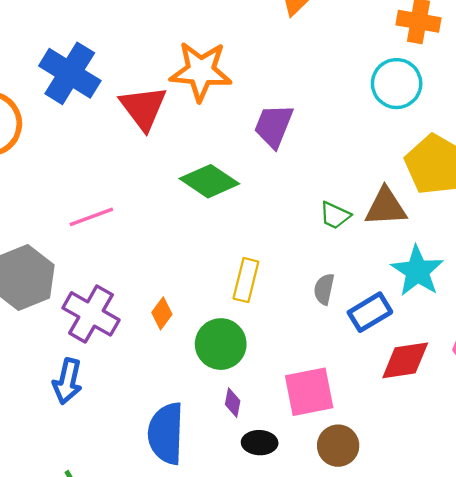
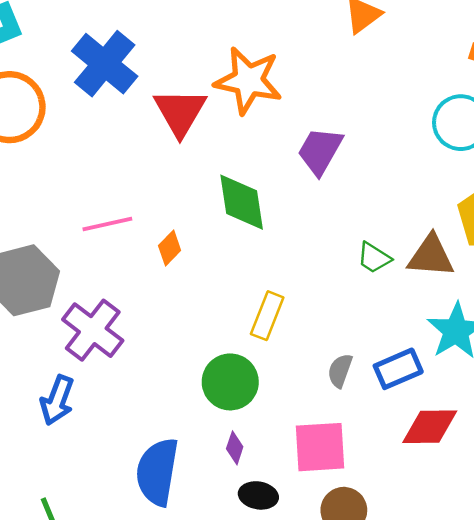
green diamond: (209, 181) -> (242, 202), turned 40
gray semicircle: (324, 289) -> (340, 371), moved
orange diamond: (162, 313) -> (170, 248), moved

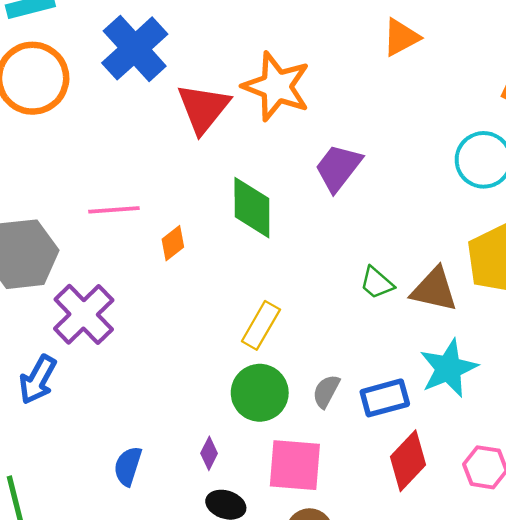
green circle: (230, 382) -> (260, 393), moved
red diamond: (430, 427) -> (408, 461), turned -54
blue semicircle: (157, 472) -> (128, 466), size x0.6

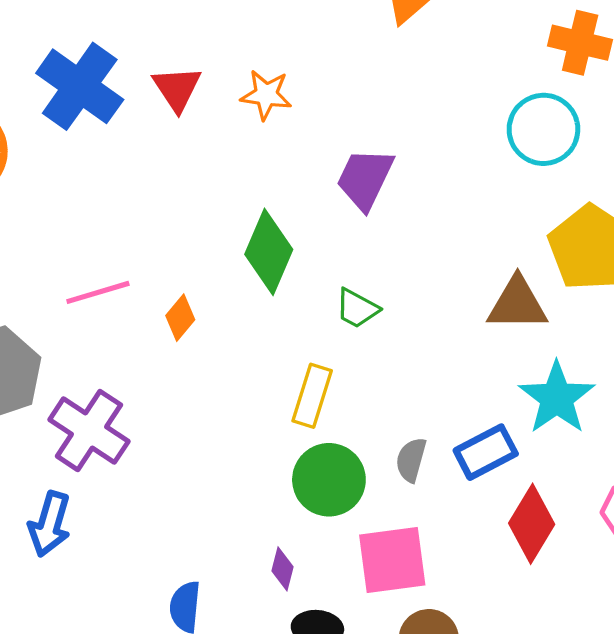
orange star: (276, 86) -> (266, 95), size x0.6
red triangle: (203, 108) -> (177, 89), moved, size x0.7
green diamond: (252, 208) -> (269, 252), turned 36
green trapezoid: (377, 283) -> (357, 308), moved

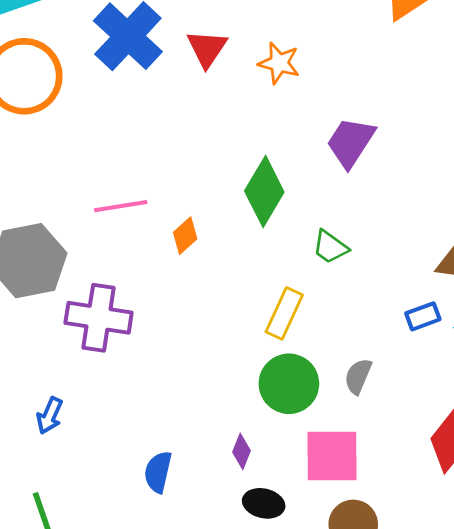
purple cross: (89, 430) -> (99, 318), turned -32
blue rectangle: (486, 452) -> (423, 316), moved, size x0.7
blue arrow: (50, 524) -> (50, 416), moved, size x0.7

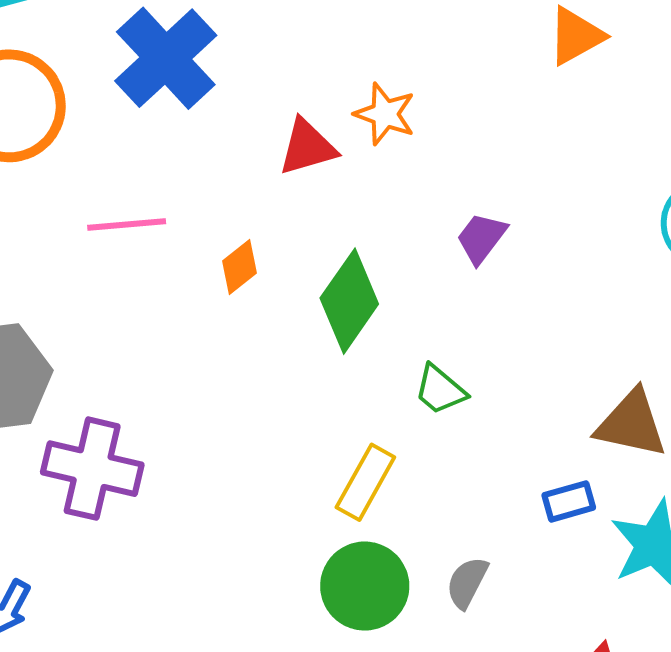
red triangle: (207, 48) -> (307, 147), moved, turned 36
purple trapezoid: (351, 142) -> (481, 238), size x0.7
pink line: (121, 206) -> (127, 224), moved
orange diamond: (185, 236) -> (240, 267), moved

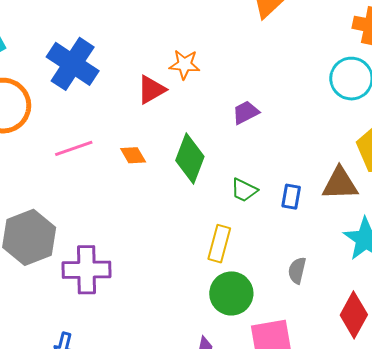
purple trapezoid: (481, 238) -> (246, 112), turned 40
orange diamond: (240, 267) -> (133, 155), turned -68
blue rectangle: (569, 501) -> (291, 197), moved, turned -50
gray semicircle: (467, 582) -> (297, 270), moved

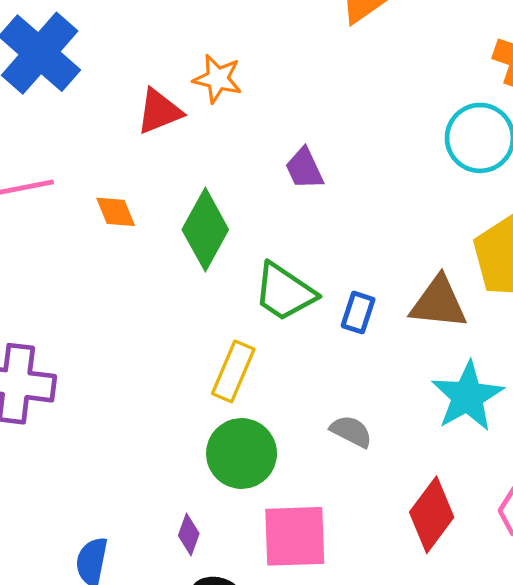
purple trapezoid: (246, 112) -> (304, 169), turned -96
green trapezoid: (244, 190) -> (284, 292), size x1.5
gray semicircle: (297, 270) -> (351, 431), turned 96

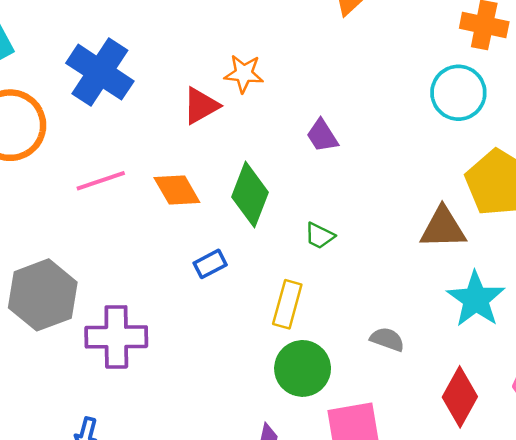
orange diamond: (116, 212) -> (177, 190), size x1.4
green trapezoid: (284, 292) -> (320, 236), size x0.6
blue rectangle: (358, 313) -> (210, 264), moved, turned 52

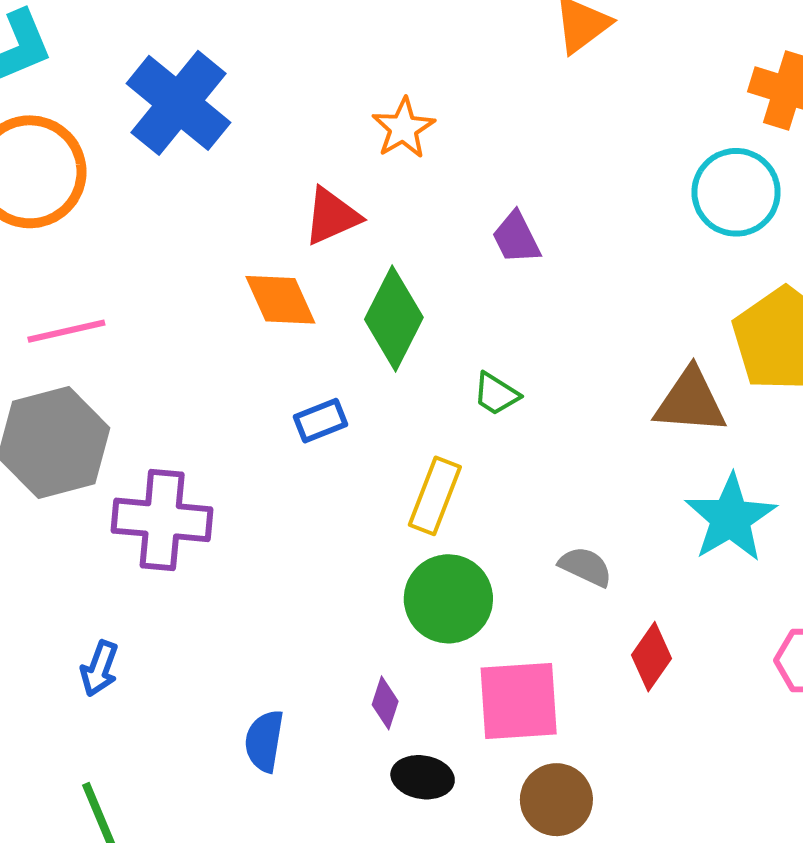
orange star: (244, 74) -> (403, 128), turned 30
red triangle: (201, 106) -> (332, 216), moved
pink line: (101, 181) -> (66, 331), moved
red diamond: (460, 397) -> (651, 657), moved, size x0.7

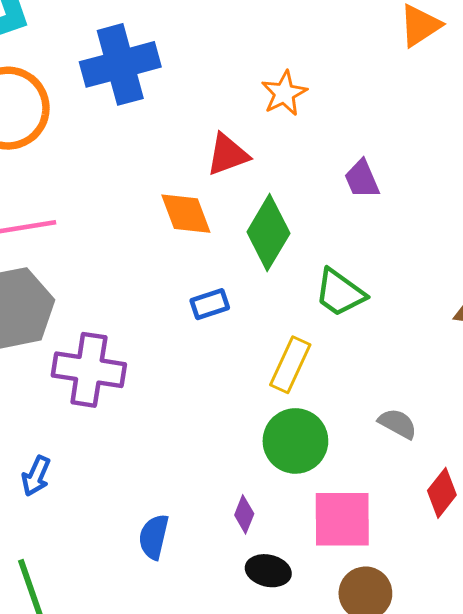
blue cross: (178, 103) -> (120, 64), turned 32
green trapezoid: (496, 394) -> (340, 293), size x1.5

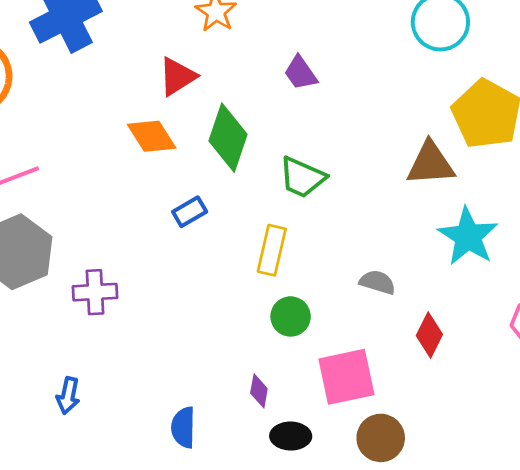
purple cross: (89, 370) -> (95, 292), size x0.7
green circle: (295, 441) -> (291, 316), size x0.7

